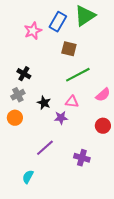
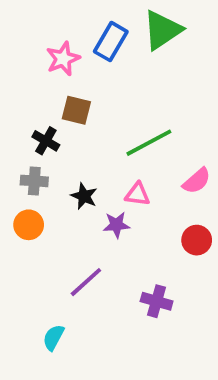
brown square: (69, 49) -> (76, 110), moved
gray cross: (18, 95) -> (34, 181), turned 32

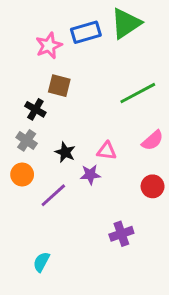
blue rectangle: (111, 42) -> (86, 32), turned 44
green line: (149, 143) -> (138, 93), moved
gray cross: (34, 181) -> (27, 140), turned 30
purple line: (86, 282) -> (53, 195), moved
purple cross: (157, 301) -> (121, 234), turned -35

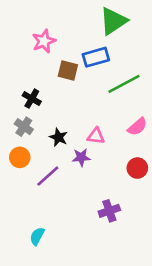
blue rectangle: (86, 32) -> (96, 57), moved
brown square: (59, 86) -> (68, 71), moved

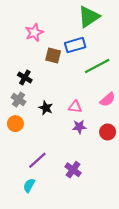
purple star: (81, 157) -> (79, 127), moved
purple line: (48, 176) -> (37, 160), moved
purple cross: (109, 211) -> (73, 170), moved, turned -35

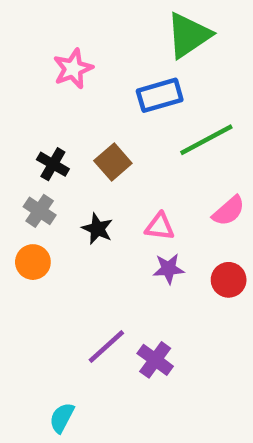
brown square: (53, 56) -> (113, 162), moved, turned 35
purple line: (37, 160) -> (106, 347), moved
cyan semicircle: (29, 185) -> (62, 418), moved

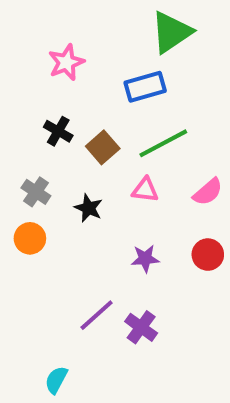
green line: (206, 140) -> (163, 143), moved
black cross: (53, 164) -> (58, 131), moved
pink triangle: (160, 226) -> (145, 190), moved
purple star: (169, 269) -> (145, 259), moved

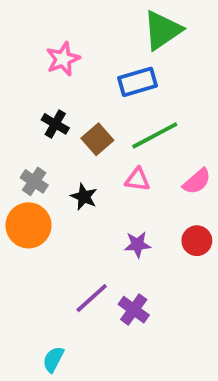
orange circle: (30, 238) -> (28, 225), size x1.5

